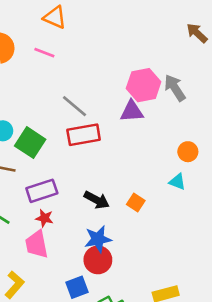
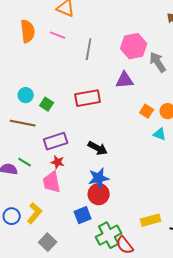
pink hexagon: (144, 85) -> (134, 46), moved
gray line: (74, 106) -> (89, 49), moved, turned 60
green square: (30, 143) -> (47, 104), size x0.6
orange square: (136, 203) -> (147, 111), moved

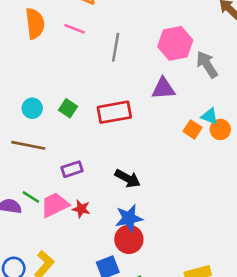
green square: (47, 104) -> (68, 108), moved
cyan triangle: (160, 134) -> (210, 116), moved
purple rectangle: (56, 141) -> (72, 169), size x0.7
red star: (58, 162) -> (81, 209), moved
pink trapezoid: (52, 182) -> (55, 205), moved, turned 75

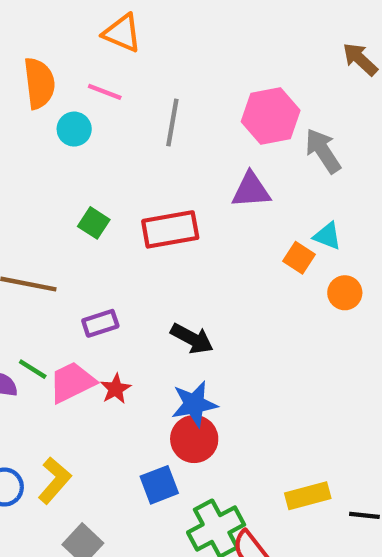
cyan circle: (32, 108) -> (74, 129), moved
orange circle: (220, 129) -> (345, 293), moved
red star: (81, 209) -> (116, 389), turned 30

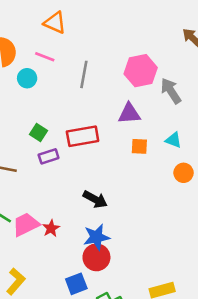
orange square: (299, 258) -> (139, 146), moved, turned -30
purple rectangle: (100, 323) -> (49, 156), moved

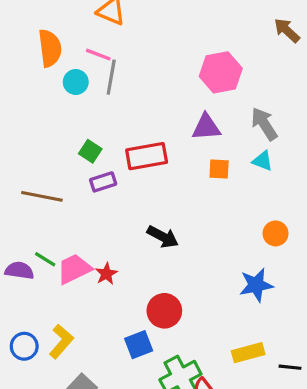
gray line: (84, 74) -> (111, 77), moved
gray arrow: (171, 91) -> (264, 124), moved
orange circle: (184, 173) -> (276, 233), moved
blue star: (96, 237) -> (256, 285), moved

